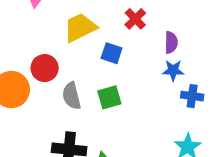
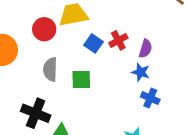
red cross: (135, 19) -> (118, 40), moved
red circle: (45, 68) -> (44, 29), moved

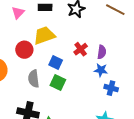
blue square: (93, 43) -> (56, 62), moved
green square: (81, 80) -> (58, 82), turned 35

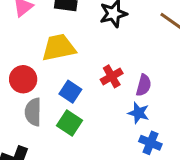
red circle: (24, 50) -> (23, 79), moved

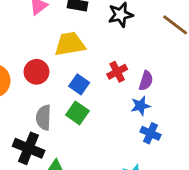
gray semicircle: (33, 112) -> (44, 118), moved
blue star: (139, 113) -> (141, 106), turned -30

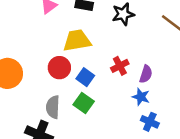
red circle: (36, 72) -> (59, 68), moved
blue star: (141, 106) -> (141, 97), turned 30

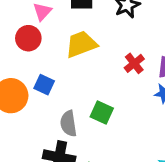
red circle: (59, 68) -> (28, 38), moved
blue square: (85, 77) -> (44, 85), moved

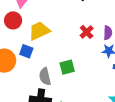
yellow trapezoid: (81, 44) -> (39, 31), moved
green square: (102, 112) -> (67, 67), turned -35

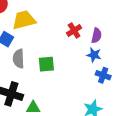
gray semicircle: (45, 76) -> (19, 59), moved

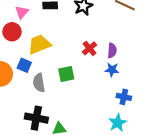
green square: (46, 64) -> (66, 74), moved
blue cross: (103, 75) -> (124, 97), moved

